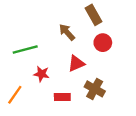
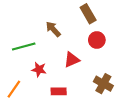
brown arrow: (67, 32) -> (53, 29), moved
brown cross: (95, 89) -> (103, 84), moved

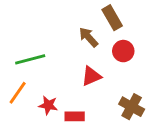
brown arrow: (53, 29) -> (89, 37), moved
red star: (39, 69) -> (48, 105), moved
orange line: (14, 89) -> (18, 93), moved

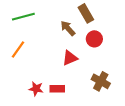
green line: (30, 59) -> (23, 17), moved
orange line: (18, 93) -> (18, 50), moved
red star: (48, 105) -> (36, 89), moved

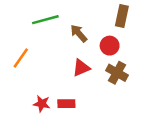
brown rectangle: (86, 13) -> (122, 16), moved, turned 42
green line: (23, 17) -> (45, 20), moved
brown cross: (101, 81) -> (117, 73), moved

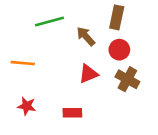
brown rectangle: (122, 16) -> (117, 17), moved
orange line: (21, 58) -> (23, 63), turned 60
red star: (42, 104) -> (27, 106), moved

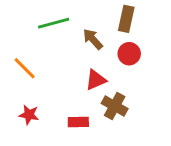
orange line: (23, 63) -> (25, 68), turned 40
brown cross: (127, 79) -> (115, 106), moved

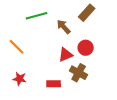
brown rectangle: (126, 19) -> (87, 13), turned 30
red circle: (129, 54) -> (86, 48), moved

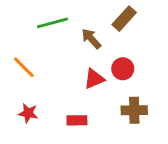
brown cross: (79, 73) -> (134, 110), moved, turned -30

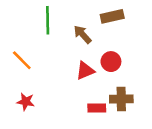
brown rectangle: (124, 19) -> (112, 16), turned 35
green line: (53, 23) -> (48, 20), turned -76
red rectangle: (77, 120) -> (97, 108), moved

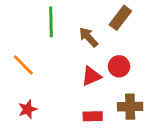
brown rectangle: (112, 16) -> (120, 18), turned -40
red star: (26, 102) -> (27, 109), turned -30
red rectangle: (97, 108) -> (93, 116), moved

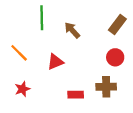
brown rectangle: (120, 18) -> (117, 25), moved
red circle: (119, 66) -> (115, 57), moved
red triangle: (91, 76) -> (55, 62), moved

